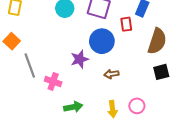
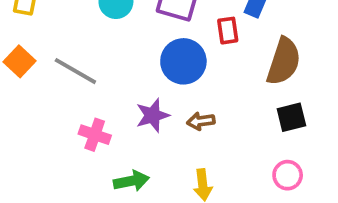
purple star: (80, 59) -> (153, 115), moved
gray line: (30, 66) -> (75, 71), moved, turned -40
pink circle: (137, 106) -> (288, 175), moved

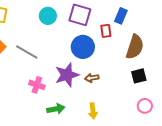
purple star: (153, 115) -> (67, 75), size x1.4
pink circle: (288, 175) -> (145, 106), moved

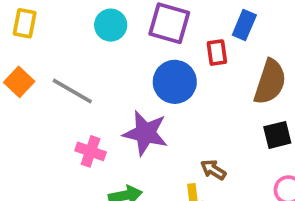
purple star: (67, 75) -> (145, 133), turned 30
brown arrow: (92, 78) -> (213, 170), moved, turned 40

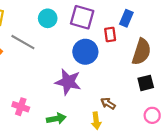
gray line: (72, 91) -> (23, 42), moved
pink cross: (91, 151) -> (21, 107), moved

